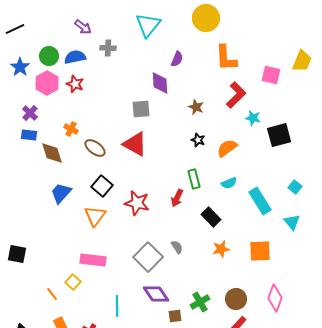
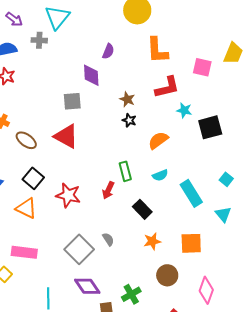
cyan triangle: (148, 25) -> (57, 17), moved
red L-shape: (236, 95) -> (167, 87), turned 32
black star: (198, 140) -> (129, 120), moved
orange triangle: (95, 216) -> (26, 208), turned -40
brown circle: (236, 299) -> (167, 275), moved

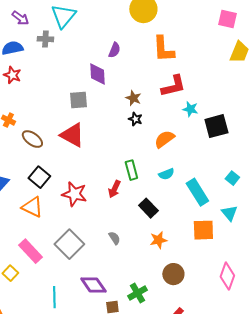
pink square: (202, 67) -> (227, 19), moved
orange square: (191, 243) -> (203, 230), moved
gray square: (79, 249) -> (69, 244), moved
pink rectangle: (24, 252) -> (30, 251), turned 40
pink diamond: (206, 290) -> (227, 276), moved

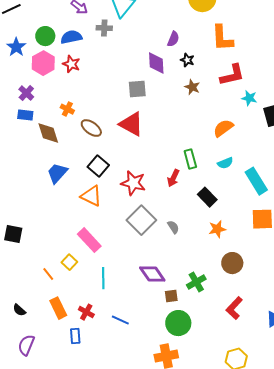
black star: (135, 119) -> (187, 60), moved
gray square: (69, 244) -> (141, 220), moved
cyan line: (54, 297) -> (103, 278), moved

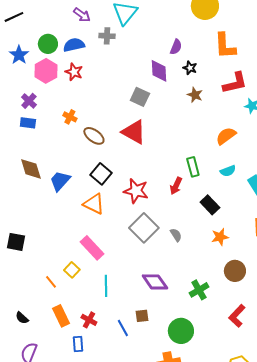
gray square: (137, 89) -> (140, 97), turned 30
brown diamond: (48, 133) -> (31, 169), moved
brown square: (171, 296) -> (142, 316), moved
blue line: (120, 320) -> (123, 328), turned 36

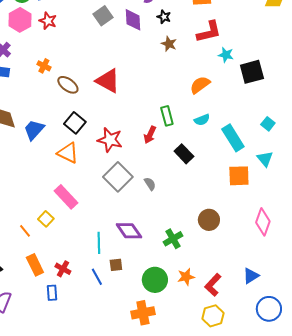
gray square: (140, 97) -> (103, 16), moved, turned 30
orange star: (220, 237) -> (186, 277), moved
cyan line: (106, 286) -> (99, 243), moved
red L-shape: (237, 316) -> (213, 285), moved

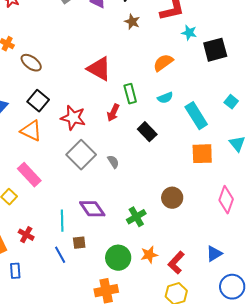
red triangle: (108, 81) -> (99, 69), moved
cyan triangle: (265, 159) -> (237, 144), moved
red cross: (63, 269) -> (26, 235), moved

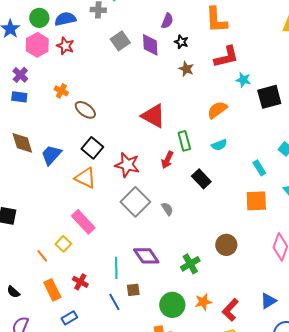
cyan rectangle: (196, 116) -> (259, 168), moved, size x0.6
blue rectangle: (15, 271) -> (69, 318), turned 63

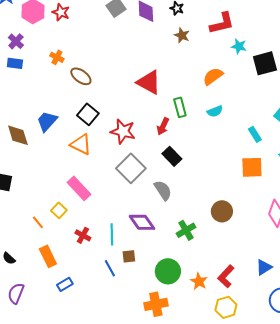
brown diamond: (22, 143) -> (18, 135), moved
black rectangle: (201, 179) -> (172, 156), moved
gray semicircle: (167, 209) -> (163, 190), moved, size x1.5
red cross: (80, 282) -> (83, 235), moved
orange star: (203, 302) -> (199, 281), moved, turned -30

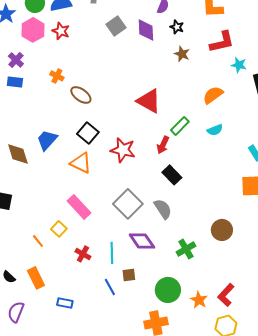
green rectangle: (180, 107) -> (180, 126), turned 60
gray square: (131, 168) -> (128, 204), moved
orange rectangle: (48, 256) -> (36, 278), moved
blue rectangle: (65, 284) -> (65, 303), turned 42

